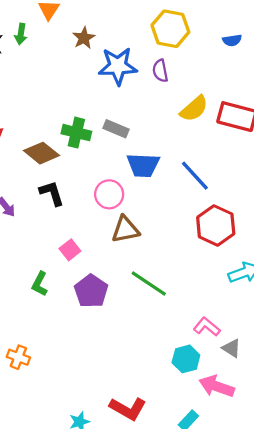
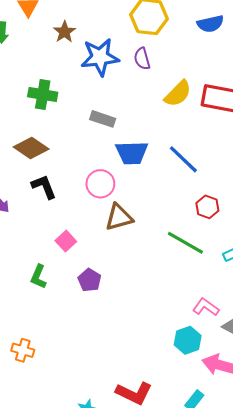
blue semicircle: (232, 40) -> (210, 24), size x1.4
green cross: (76, 133) -> (43, 94), moved
red hexagon: (216, 225) -> (207, 207), size x0.6
green line: (149, 284) -> (185, 243), moved
purple pentagon: (91, 291) -> (90, 280), size x0.7

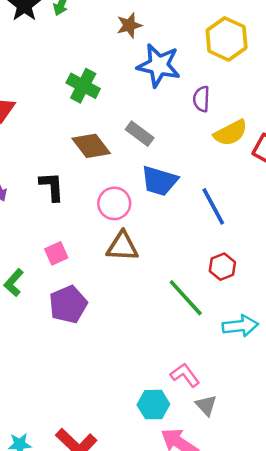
purple semicircle: (142, 59) -> (201, 99), moved
brown diamond: (31, 148) -> (91, 146), moved
purple pentagon: (90, 280) -> (68, 304), size x1.4

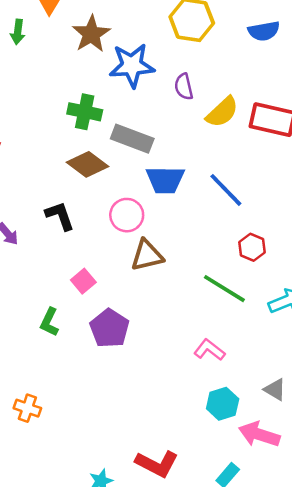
brown star: (129, 25) -> (91, 34), size x1.4
green cross: (83, 86) -> (85, 112), moved
gray rectangle: (140, 134) -> (132, 139), size x1.4
pink L-shape: (185, 375) -> (209, 350), moved

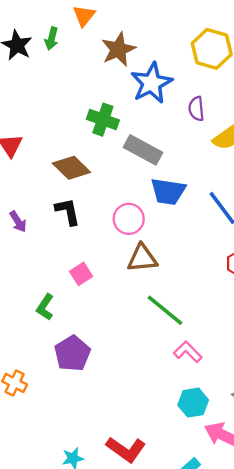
blue star: (132, 65) -> (152, 83), turned -30
brown diamond: (88, 164) -> (71, 168), moved
green line: (224, 289) -> (165, 310), moved
purple pentagon: (109, 328) -> (72, 353), moved

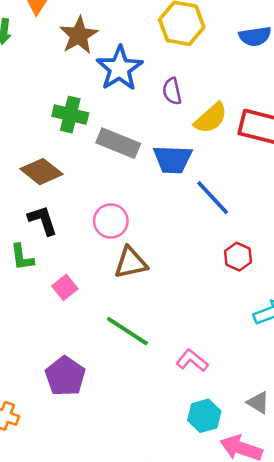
blue trapezoid: (168, 191) -> (173, 159), moved
green L-shape: (45, 307) -> (22, 257), moved, turned -35
green line: (165, 310) -> (127, 331), moved

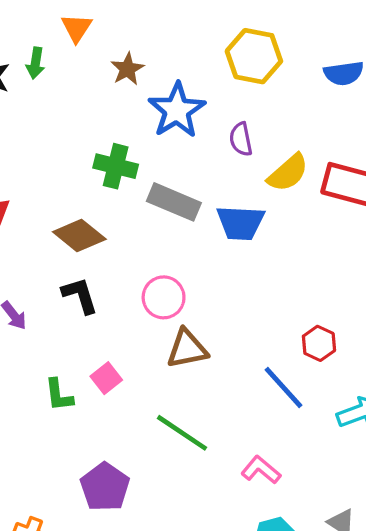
brown star: (79, 35) -> (127, 69), size x0.7
blue line: (213, 198) -> (283, 388), moved
green L-shape: (22, 257) -> (59, 395), moved

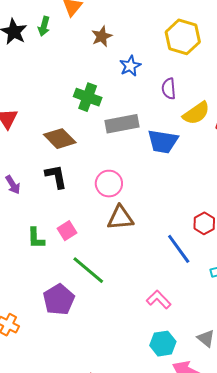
blue star: (177, 110) -> (130, 66), size x0.6
gray rectangle: (174, 202) -> (122, 124), turned -40
green line: (182, 433) -> (88, 270), moved

